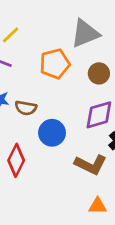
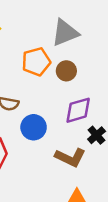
brown circle: (99, 73) -> (66, 71), moved

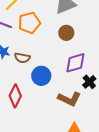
orange pentagon: (36, 62) -> (29, 23), moved

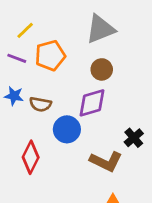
purple diamond: (75, 63) -> (92, 103), moved

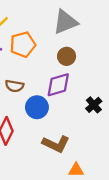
black cross: (134, 138) -> (94, 105), moved
brown L-shape: (106, 161) -> (56, 144), moved

